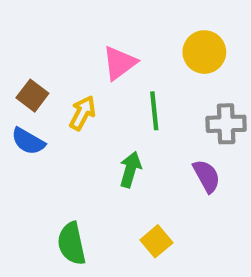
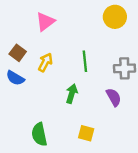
yellow circle: (204, 52) -> (115, 17), moved
pink triangle: (119, 63) -> (45, 22), moved
yellow square: (156, 241) -> (86, 133), turned -35

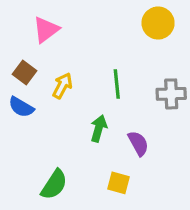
pink triangle: (45, 22) -> (46, 30), moved
purple semicircle: (114, 97) -> (138, 143), moved
green semicircle: (39, 134) -> (54, 185), turned -135

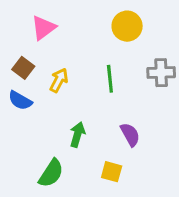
yellow circle: (158, 23) -> (127, 26), moved
gray cross: (171, 94) -> (161, 73), moved
green arrow: (99, 129) -> (77, 135), moved

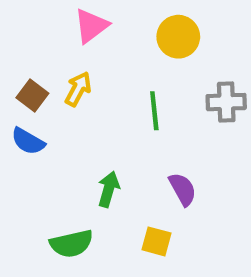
pink triangle: (43, 28) -> (91, 26), moved
yellow arrow: (59, 80) -> (78, 89), moved
green semicircle: (51, 173) -> (72, 244), turned 44

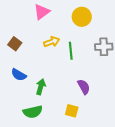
yellow arrow: (78, 89) -> (52, 42), moved, turned 42
blue semicircle: (28, 141) -> (19, 75), moved
green arrow: (109, 189) -> (41, 87), moved

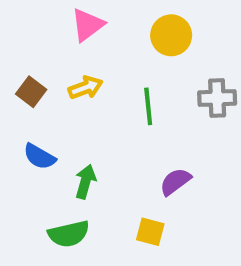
yellow arrow: (52, 42) -> (85, 88), moved
purple semicircle: (84, 87) -> (175, 182), turned -98

